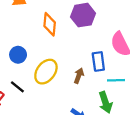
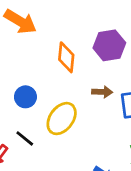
brown arrow: (79, 76) -> (102, 92), moved, turned 72

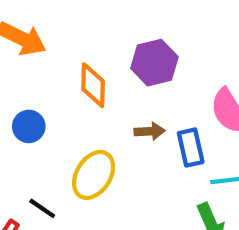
blue circle: (25, 97) -> (29, 126), moved

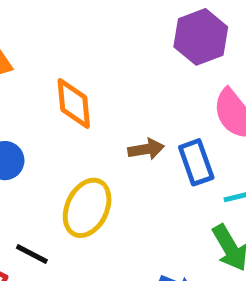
purple hexagon: (154, 63) -> (201, 37), moved

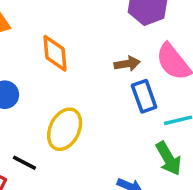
brown arrow: (146, 149) -> (127, 64), moved

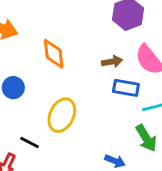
blue rectangle: (144, 96) -> (126, 88), turned -60

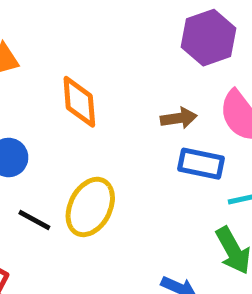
black line: (30, 142) -> (34, 220), moved

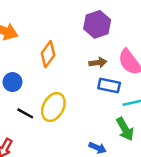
purple hexagon: (209, 38) -> (97, 24), moved
orange diamond: (79, 102) -> (48, 54), turned 40

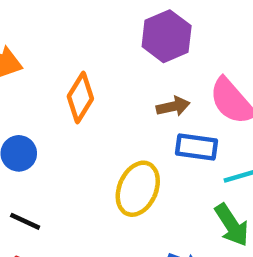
yellow ellipse: (53, 107) -> (138, 189), moved
black line: (25, 113) -> (25, 221), moved

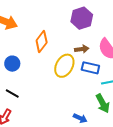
yellow ellipse: (138, 189) -> (64, 66), moved

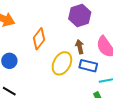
brown arrow: (82, 49) -> (80, 47), turned -96

